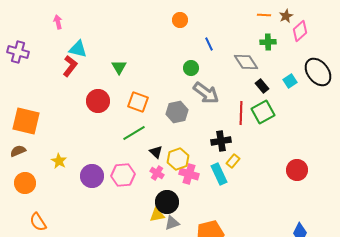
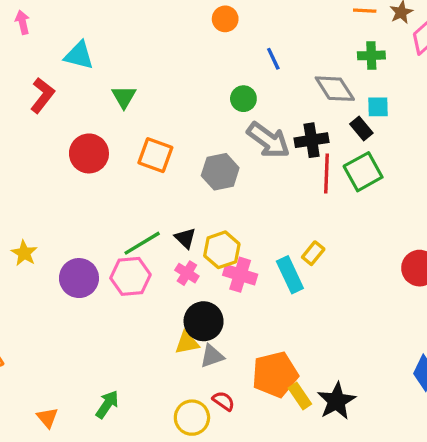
cyan triangle: (78, 49) -> (79, 55), moved
cyan square: (290, 81) -> (378, 107), moved, turned 32
green line: (134, 133) -> (142, 243), moved
black cross: (221, 141) -> (312, 140), moved

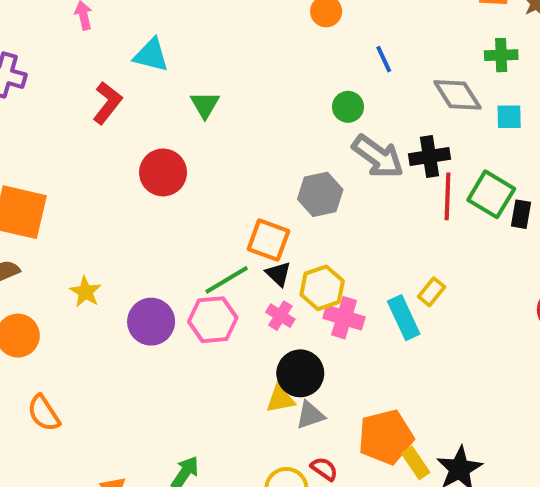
black rectangle: (361, 129) -> (521, 214), moved, turned 50
orange square: (155, 155) -> (268, 240), moved
green square: (363, 172) -> (491, 194), turned -30

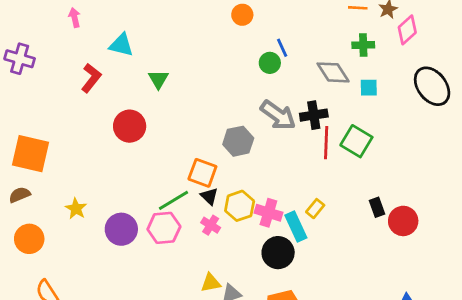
green circle: (348, 107) -> (270, 63), moved
black rectangle: (521, 214) -> (377, 207), moved, turned -30
pink cross: (344, 318) -> (268, 213), moved
black circle: (300, 373) -> (278, 253), moved

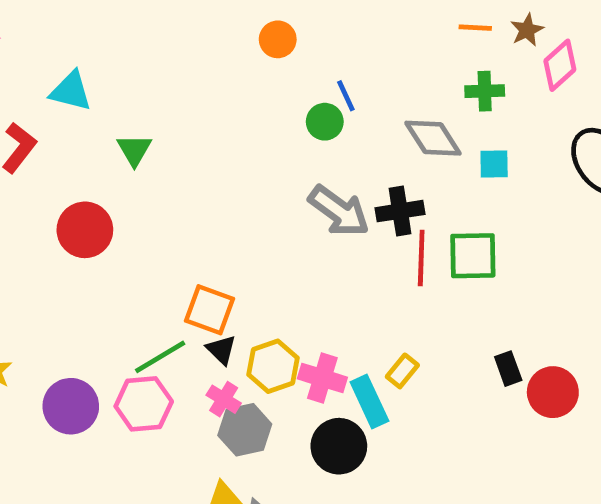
gray hexagon: (238, 141) -> (245, 430), moved
green square: (356, 141) -> (473, 256), turned -32

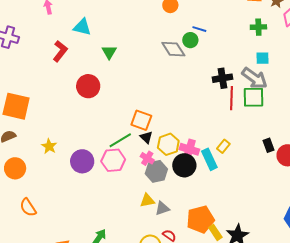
blue line: (346, 96) -> (199, 29), turned -48
gray diamond: (433, 138) -> (173, 49), moved
gray arrow: (339, 211) -> (254, 78), moved
black circle: (339, 446) -> (184, 165), moved

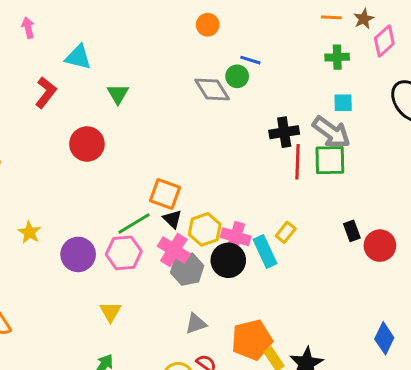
pink cross: (147, 158) -> (174, 250), size x1.5
yellow triangle: (147, 200) -> (110, 312), moved, turned -49

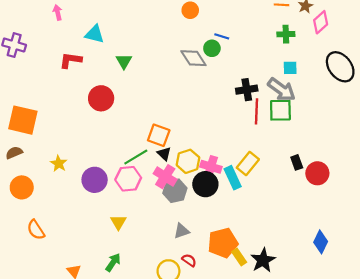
red L-shape: (46, 92) -> (71, 60), turned -120
yellow rectangle: (286, 232) -> (248, 164), size x1.5

